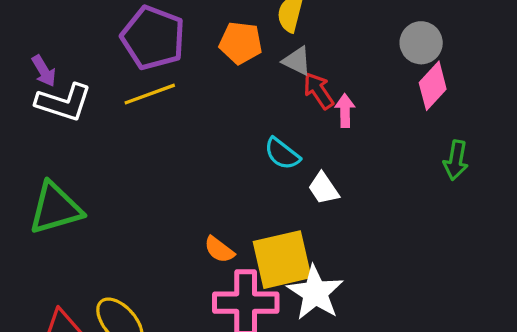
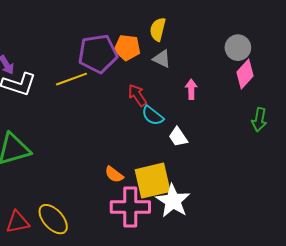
purple pentagon: (153, 38) -> (98, 54), moved, turned -30
red arrow: (318, 91) -> (137, 95), moved

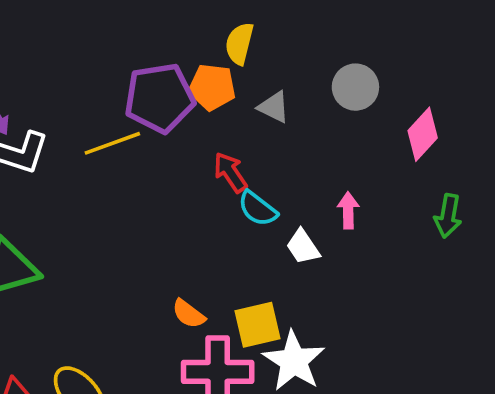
yellow semicircle: (158, 29) -> (239, 44), moved
gray circle: (238, 48) -> (355, 87), moved
pink arrow: (191, 89) -> (348, 210), moved
yellow square: (153, 181) -> (258, 325), size x0.7

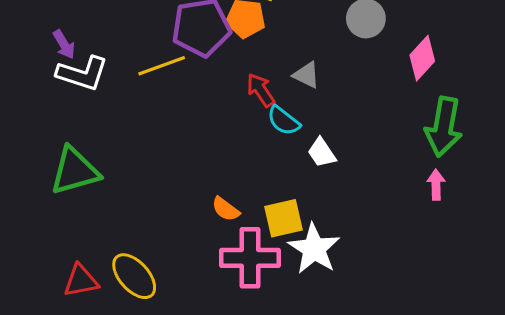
gray triangle: (274, 107) -> (306, 75), moved
pink arrow: (348, 210) -> (436, 185), moved
green arrow: (448, 216) -> (444, 127), size x1.6

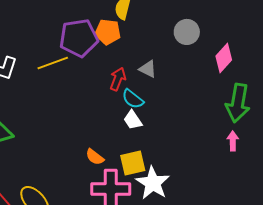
red arrow: (261, 90) -> (118, 79), turned 55
white trapezoid: (322, 153) -> (133, 120), moved

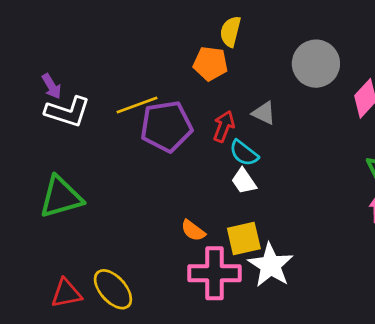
gray circle: (187, 32) -> (316, 64), size x1.4
purple pentagon: (79, 38) -> (166, 126), moved

